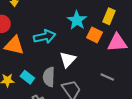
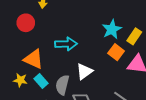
cyan star: (77, 20) -> (112, 29), moved
orange triangle: (14, 45) -> (34, 59), moved

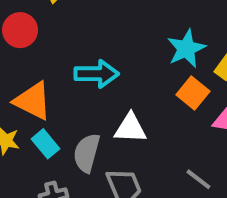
white triangle: (84, 71) -> (130, 128), turned 36

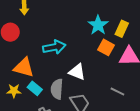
white triangle: (130, 128) -> (77, 72), turned 30

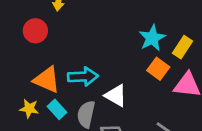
cyan arrow: (54, 47) -> (83, 77), moved

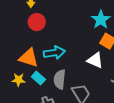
red circle: (35, 31) -> (37, 22), moved
white triangle: (116, 96) -> (95, 60), moved

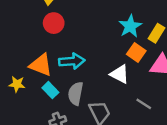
yellow star: (18, 80) -> (17, 84), moved

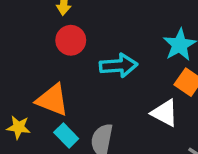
cyan arrow: (72, 61) -> (118, 66), moved

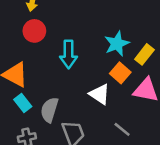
cyan arrow: (118, 66) -> (69, 54), turned 88

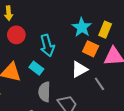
white triangle: (100, 94) -> (79, 69), turned -48
cyan rectangle: (23, 103) -> (36, 68), moved
gray line: (122, 129) -> (99, 84), moved, turned 32

